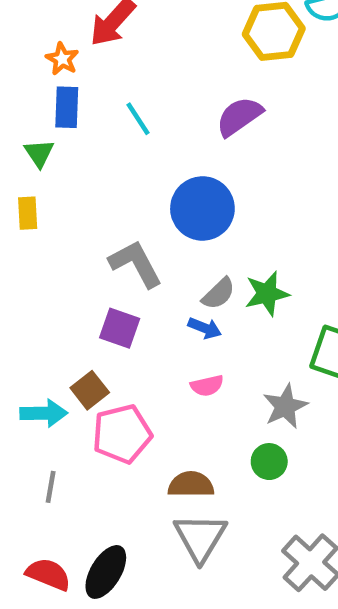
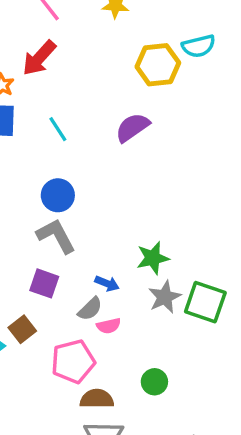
blue circle: (202, 208) -> (58, 195), moved, size x0.7
gray semicircle: (219, 294) -> (90, 309), moved
gray star: (285, 406) -> (165, 297), moved
pink pentagon: (122, 434) -> (73, 361), moved

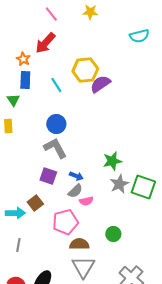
yellow hexagon: (158, 65) -> (85, 70), moved
blue arrow: (107, 283) -> (76, 176), moved

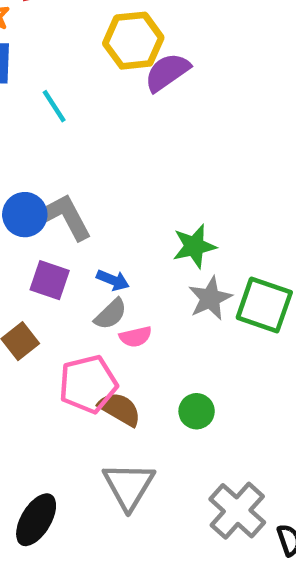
cyan line: (56, 85) -> (54, 106), moved
blue circle: (56, 124) -> (25, 215), moved
brown semicircle: (79, 244) -> (120, 409), moved, turned 30

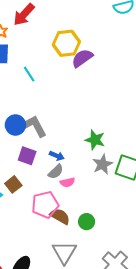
green star: (194, 246) -> (95, 140), turned 30
green circle: (197, 411) -> (87, 222), moved

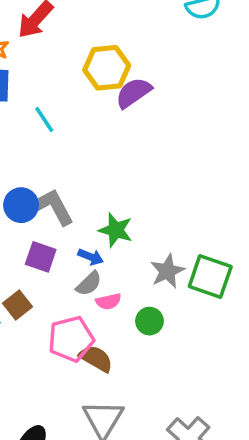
green star: (95, 140) -> (116, 230), moved
green circle: (87, 222) -> (150, 321), moved

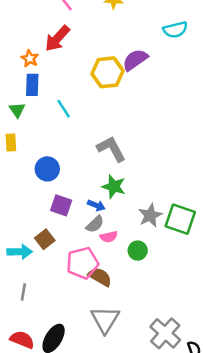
purple semicircle: (133, 93) -> (135, 60), moved
gray L-shape: (53, 207) -> (111, 149), moved

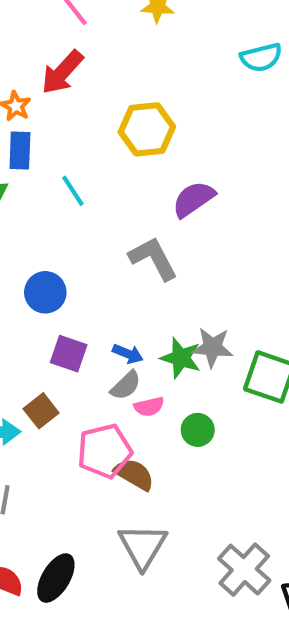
purple semicircle: (135, 60) -> (193, 199), moved
green star: (114, 187) -> (181, 358), moved
gray star: (150, 215) -> (212, 347), moved, turned 30

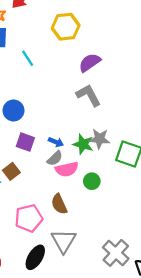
gray L-shape: (153, 258) -> (89, 95), moved
pink semicircle: (149, 407) -> (67, 169), size x1.5
pink pentagon: (105, 451) -> (29, 218), moved
brown semicircle: (134, 474) -> (59, 204), turned -144
black ellipse: (56, 578) -> (35, 257), moved

